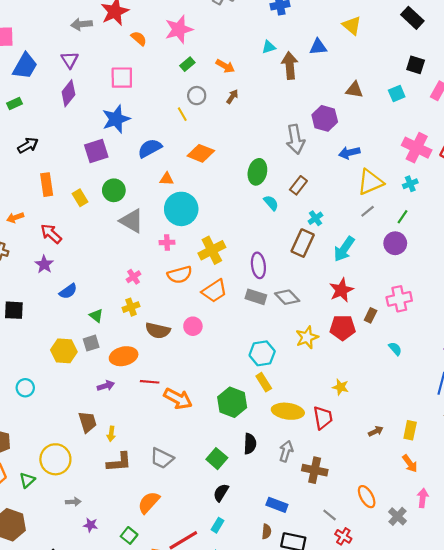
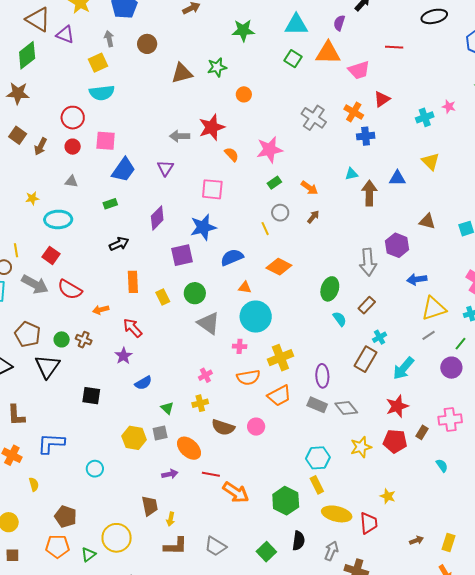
purple diamond: (68, 93) -> (157, 218), moved
orange ellipse: (124, 356) -> (189, 448), turned 50

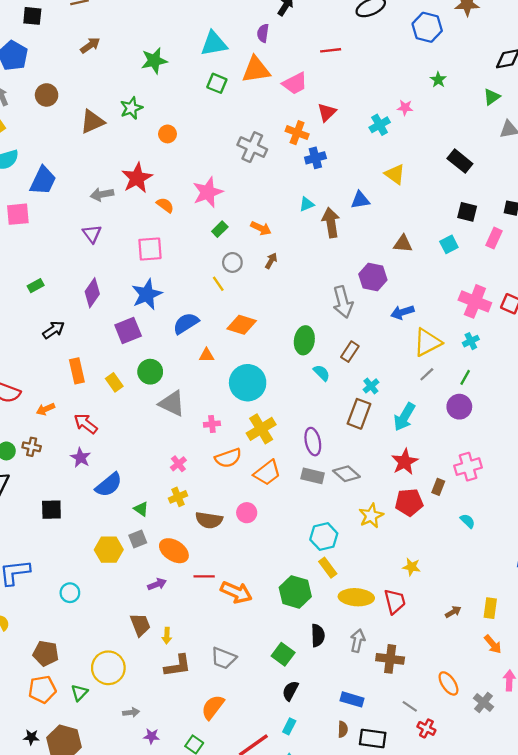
blue trapezoid: (123, 170) -> (43, 181), moved
cyan circle: (256, 317) -> (248, 383), moved
blue semicircle: (143, 383) -> (109, 485), size x1.4

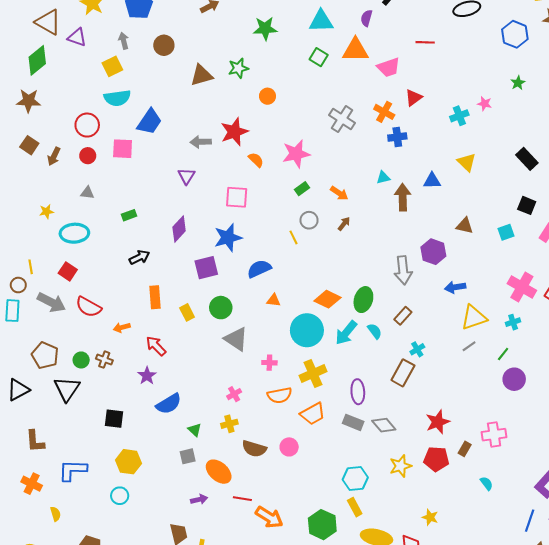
orange diamond: (242, 325) -> (327, 299), moved
purple circle: (459, 407) -> (514, 379), moved
cyan arrow: (404, 417) -> (346, 333), moved
yellow hexagon: (109, 550) -> (129, 462), moved

